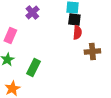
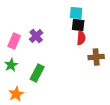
purple cross: (32, 12) -> (36, 36), moved

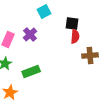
cyan square: (76, 13) -> (44, 11), moved, turned -32
green rectangle: (37, 73) -> (31, 71), turned 42

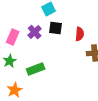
black square: (72, 23) -> (56, 28), moved

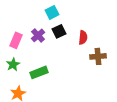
black square: (56, 28) -> (59, 31), turned -32

